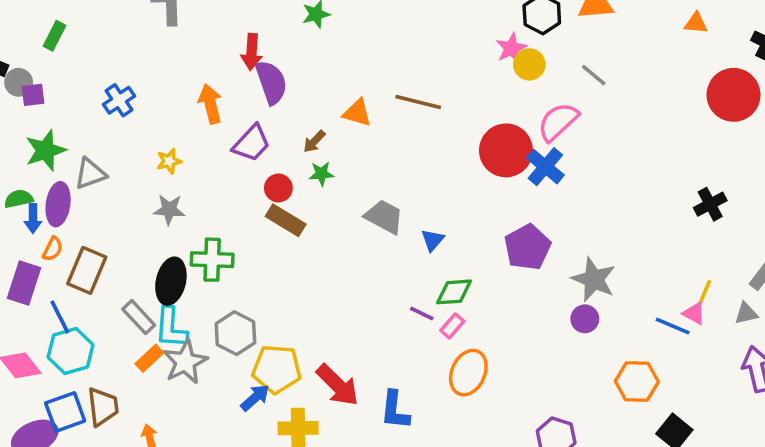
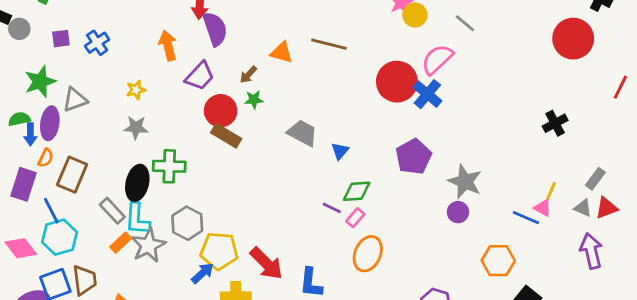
purple square: (33, 95) -> (61, 39), moved
red circle: (278, 188) -> (221, 111), size x1.5
gray triangle: (746, 313) -> (583, 208), turned 36

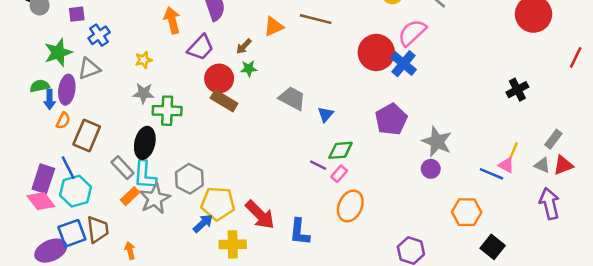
blue cross: (97, 43) -> (99, 35), moved
orange triangle: (282, 52) -> (274, 26), turned -40
green cross: (169, 166) -> (167, 111), moved
purple rectangle: (23, 184) -> (43, 179), moved

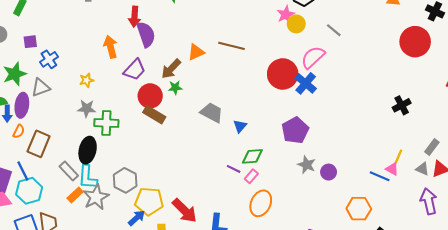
brown arrow: (244, 46) -> (171, 69), size x1.5
gray star: (437, 142) -> (307, 165), moved, size x0.7

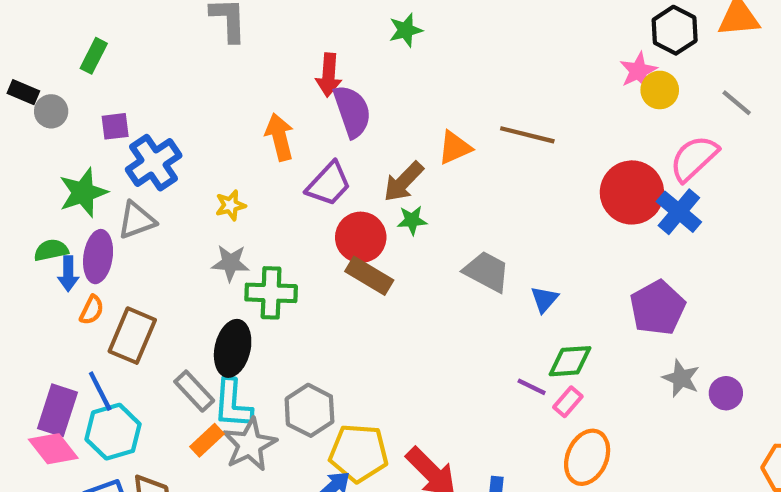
blue cross: (49, 59) -> (154, 163), size x1.4

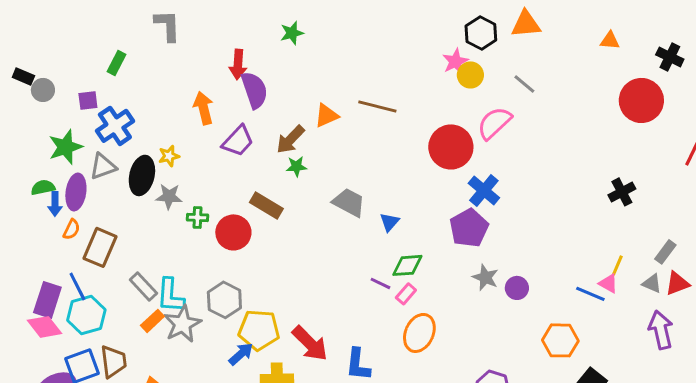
green rectangle: (94, 56) -> (116, 63), moved
blue cross: (679, 212) -> (484, 190), moved
red circle: (361, 237) -> (233, 232), moved
green cross: (271, 293) -> (197, 217), size x0.6
black ellipse: (233, 348) -> (142, 175), moved

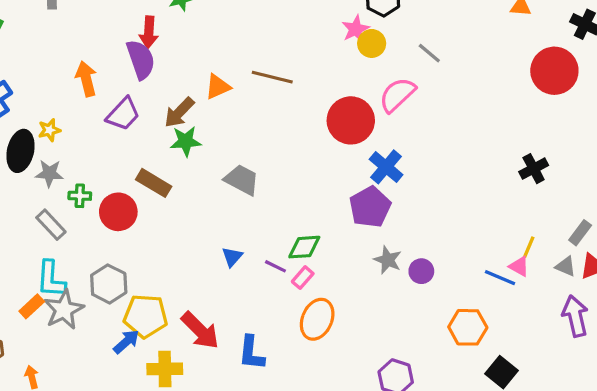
red arrow: (238, 64) -> (149, 32), moved
green star: (296, 166) -> (186, 141), size x1.4
blue triangle: (389, 222) -> (232, 257), moved
gray rectangle: (143, 286) -> (51, 225), moved

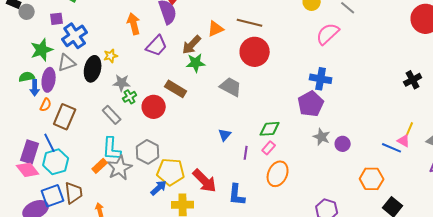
red circle: (351, 120) -> (255, 52), moved
blue cross: (386, 167) -> (321, 79), turned -30
gray star: (49, 173) -> (122, 83), moved
green cross: (80, 196) -> (130, 97), turned -32
purple line: (275, 266) -> (246, 153), moved, turned 72

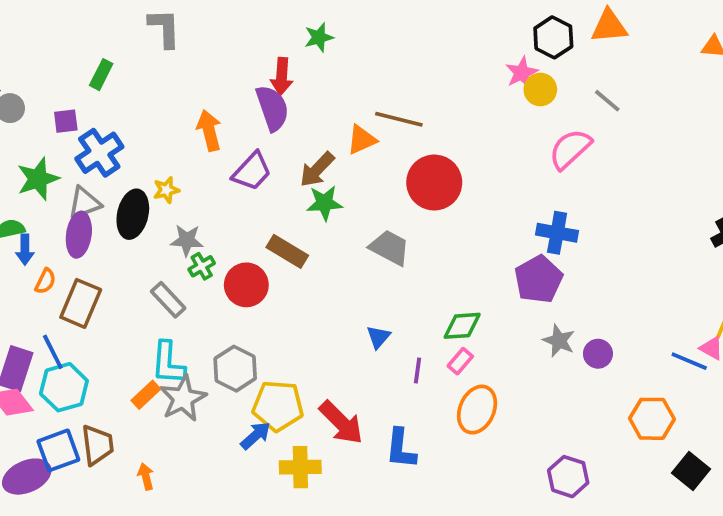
brown line: (250, 23) -> (399, 119), moved
purple ellipse: (49, 80) -> (79, 235), moved

